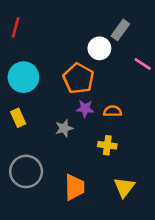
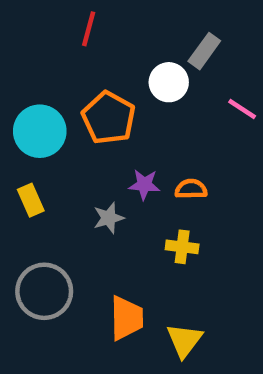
red line: (16, 27) -> (89, 29), moved
orange pentagon: (78, 78) -> (109, 118), moved
yellow triangle: (124, 187) -> (184, 340), moved

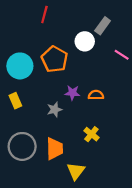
yellow cross: (182, 247) -> (91, 134), moved, turned 32
orange trapezoid: (126, 318) -> (55, 149), moved
yellow triangle: (184, 340) -> (76, 171), moved

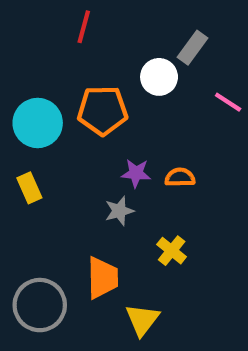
orange pentagon: (55, 59) -> (103, 110), turned -30
gray star: (55, 110) -> (119, 211), moved
gray circle: (22, 146) -> (40, 305), moved

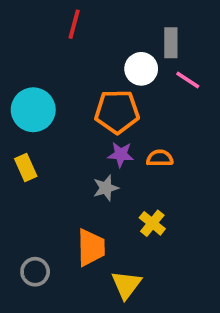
gray rectangle: (193, 48) -> (171, 43), turned -36
pink line: (228, 102) -> (188, 80), moved
orange pentagon: (103, 110) -> (117, 112), moved
gray circle: (40, 305) -> (35, 272), size x0.6

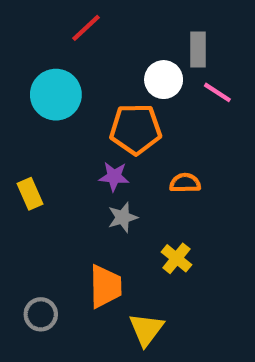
red line: (74, 24) -> (86, 28), turned 32
cyan circle: (33, 110) -> (56, 95), moved
purple star: (121, 154) -> (114, 176), moved

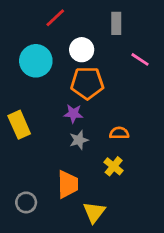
gray rectangle: (198, 49) -> (116, 23), moved
white circle: (164, 80) -> (82, 50), moved
orange semicircle: (185, 183) -> (119, 133), moved
yellow rectangle: (30, 194) -> (19, 125), size x1.4

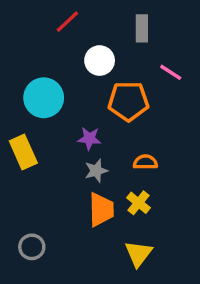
cyan circle: (36, 61) -> (44, 98), moved
orange pentagon: (87, 83) -> (128, 101), moved
orange trapezoid: (68, 184) -> (101, 210), moved
yellow triangle: (94, 212) -> (139, 254), moved

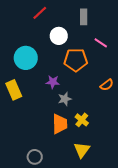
orange semicircle: (145, 162) -> (107, 85), moved, turned 144
gray star: (96, 171) -> (65, 99), moved
gray circle: (32, 247) -> (35, 157), moved

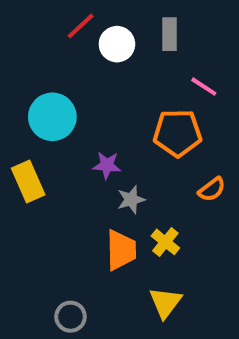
white circle: (59, 36) -> (117, 44), moved
orange pentagon: (76, 60) -> (178, 133), moved
orange semicircle: (107, 85) -> (212, 189), moved

